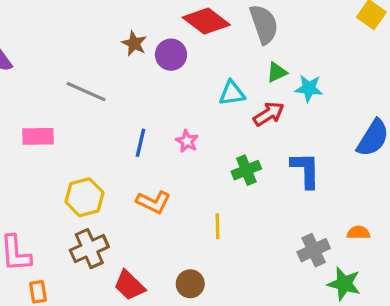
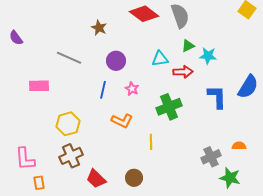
purple circle: (171, 55) -> (116, 61), moved
red arrow: (269, 114) -> (183, 72), turned 30
green cross: (246, 170) -> (169, 107), size x1.4
blue L-shape: (306, 170) -> (217, 97), moved
orange L-shape: (153, 202) -> (122, 121), moved

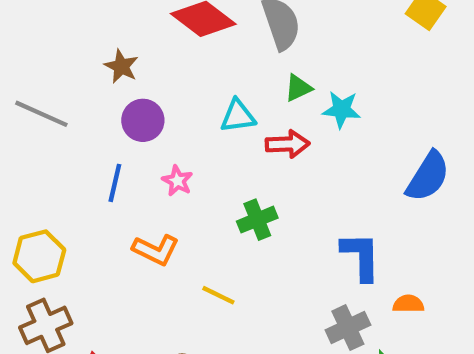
brown star: (99, 28) -> (121, 66), moved
blue L-shape: (217, 97) -> (361, 256), moved
green cross: (169, 107) -> (257, 220), size x0.7
yellow line: (151, 142) -> (218, 295), turned -63

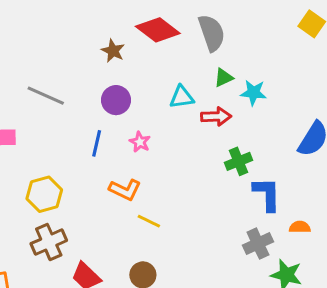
brown star: (121, 66) -> (113, 51), moved
green cross: (257, 220) -> (239, 161), moved
yellow line: (218, 295) -> (149, 221), moved

